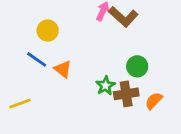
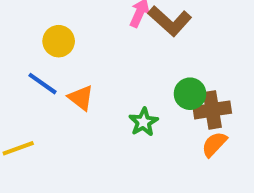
brown cross: (126, 94) -> (212, 110), moved

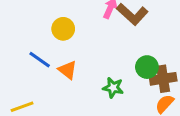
yellow circle: (59, 41) -> (63, 29), moved
green star: (144, 122) -> (113, 88), turned -30

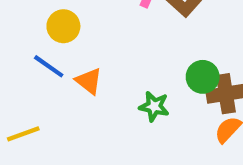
yellow circle: (63, 29) -> (63, 26), moved

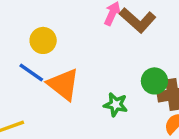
orange triangle: (89, 81) -> (63, 84), size x1.5

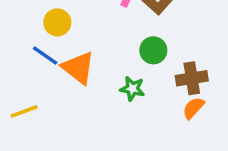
green circle: (154, 81) -> (153, 50), moved

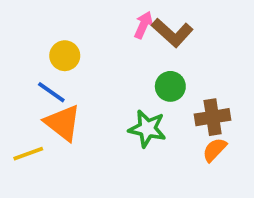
orange triangle: (78, 68) -> (63, 123), moved
green star: (132, 89) -> (147, 129), size x1.4

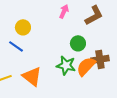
brown L-shape: (172, 33) -> (94, 15), moved, turned -70
orange triangle: (63, 123) -> (32, 76), moved
orange semicircle: (214, 150) -> (86, 66), moved, size x1.5

